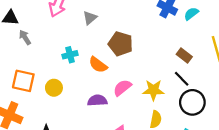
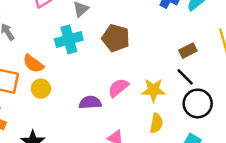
cyan cross: (70, 55) -> (69, 39), moved, size x1.5
brown rectangle: (184, 55) -> (188, 51), turned -64
orange semicircle: (98, 65) -> (33, 64), moved

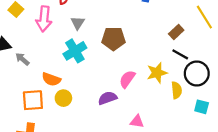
yellow semicircle: (156, 123) -> (177, 90), moved

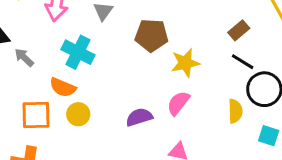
cyan cross: (75, 51) -> (78, 52), moved, turned -35
yellow star: (157, 73) -> (185, 63), moved
pink semicircle: (127, 79) -> (178, 103), moved

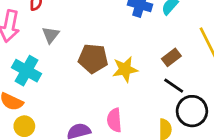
yellow star: (185, 63) -> (125, 69), moved
pink semicircle: (178, 103) -> (114, 120), turned -45

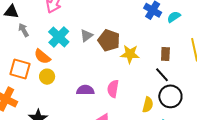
gray triangle: (51, 35) -> (86, 36), moved
brown rectangle: (171, 57) -> (165, 54), turned -64

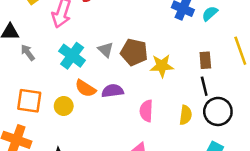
gray triangle: (86, 36) -> (106, 50), turned -32
orange semicircle: (42, 56) -> (85, 88), moved
black line: (162, 75) -> (204, 86), turned 35
purple semicircle: (85, 90) -> (113, 91), moved
yellow semicircle: (148, 105) -> (186, 115), moved

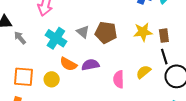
yellow star: (162, 66) -> (143, 32), moved
yellow semicircle: (186, 115) -> (144, 72), moved, turned -133

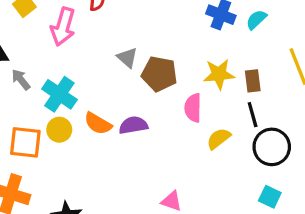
gray triangle: (83, 32) -> (127, 58), moved
cyan cross: (56, 38) -> (59, 94), moved
yellow circle: (52, 79) -> (59, 130), moved
pink semicircle: (119, 79) -> (193, 108), moved

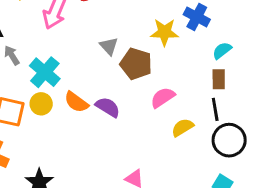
cyan semicircle: (256, 20) -> (222, 50), moved
yellow star: (219, 74) -> (164, 32), moved
pink semicircle: (193, 108) -> (163, 97), turned 50
purple semicircle: (133, 125) -> (108, 107), turned 35

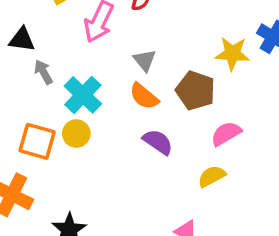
gray triangle: (109, 46) -> (145, 60), moved
orange semicircle: (76, 102) -> (144, 96), moved
yellow semicircle: (183, 127) -> (212, 176), moved

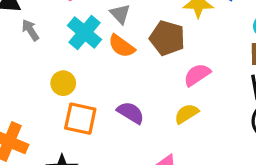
cyan cross: (83, 95) -> (85, 33), moved
orange square: (37, 141) -> (80, 119), moved
purple semicircle: (158, 142) -> (131, 113), moved

